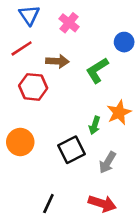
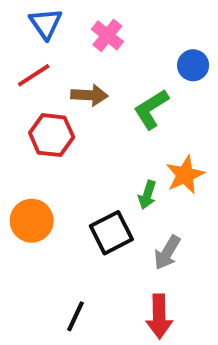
red arrow: (102, 204) -> (159, 316), turned 72

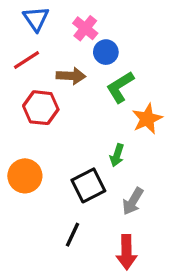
blue circle: (193, 65) -> (106, 52), moved
orange star: (185, 175) -> (147, 119), moved
black line: (76, 316) -> (73, 235), moved

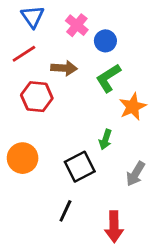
blue circle: (106, 52) -> (105, 41), moved
gray arrow: (133, 201) -> (135, 174), moved

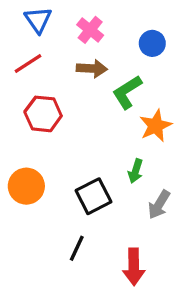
blue circle: (105, 41) -> (152, 43), moved
brown arrow: (64, 68) -> (92, 69), moved
green arrow: (105, 139) -> (135, 171), moved

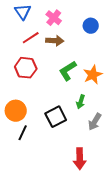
red line: (28, 64) -> (31, 38), moved
green L-shape: (127, 92) -> (68, 71), moved
black line: (77, 248) -> (23, 133), moved

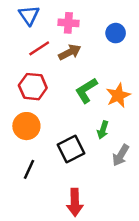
pink cross: (54, 18) -> (68, 23), turned -35
brown arrow: (55, 41) -> (70, 52), turned -30
orange circle: (16, 111) -> (26, 126), moved
red arrow: (80, 159) -> (75, 202), moved

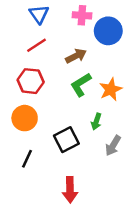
blue triangle: (29, 15) -> (39, 14), moved
pink cross: (68, 23) -> (82, 15), moved
blue circle: (116, 33) -> (108, 31), size x1.5
brown arrow: (70, 52) -> (76, 56), moved

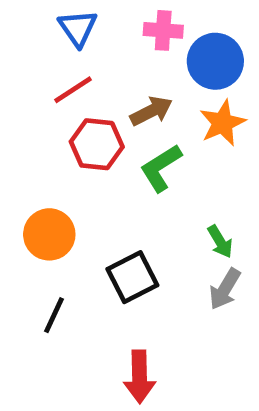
red hexagon: (31, 81) -> (97, 144), moved
orange star: (111, 89) -> (222, 123), moved
green arrow: (96, 122) -> (220, 242), moved, turned -49

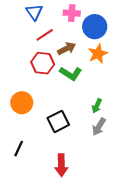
red line: (73, 90) -> (45, 35), moved
green L-shape: (161, 168) -> (71, 74), turned -115
green arrow: (220, 242) -> (97, 106), turned 56
black line: (54, 315) -> (19, 149), moved

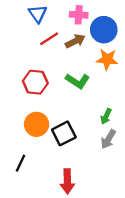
brown arrow: (67, 49) -> (75, 41), moved
orange star: (98, 54) -> (107, 59), turned 30
red hexagon: (43, 63) -> (35, 82), moved
orange circle: (22, 103) -> (36, 124), moved

